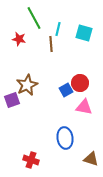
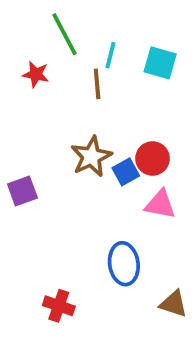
brown star: (27, 85) -> (91, 157), moved

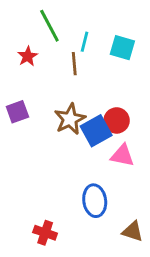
red star: (36, 74) -> (28, 56), turned 30
blue square: (126, 172) -> (96, 131), size x1.5
purple square: (22, 191) -> (17, 112), moved

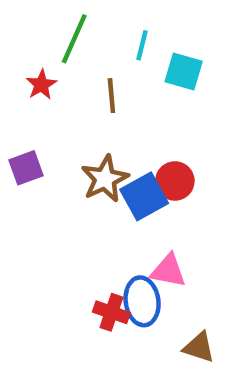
green line: (49, 26) -> (74, 39), turned 52
cyan line: (84, 42) -> (142, 45), moved
pink triangle: (122, 155) -> (168, 271), moved
red cross: (45, 233) -> (111, 312), moved

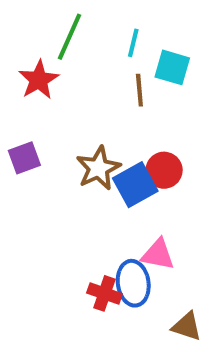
red star: (41, 85) -> (39, 80), size x1.4
brown line: (111, 96) -> (139, 90), moved

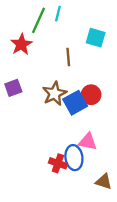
cyan line: (133, 43) -> (58, 14), moved
brown line: (139, 90) -> (68, 57), moved

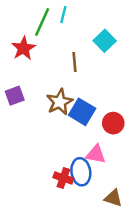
cyan square: (96, 38) -> (105, 41), turned 30
red circle: (91, 95) -> (113, 123), moved
blue square: (75, 103) -> (82, 112), turned -30

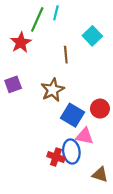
blue square: (82, 112) -> (72, 115), moved

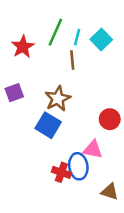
cyan line: (56, 13) -> (77, 37), moved
green line: (37, 19) -> (55, 32), moved
blue square: (72, 115) -> (48, 125), moved

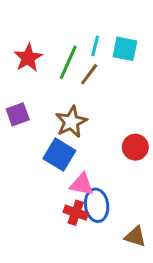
green line: (55, 32) -> (68, 62), moved
cyan square: (101, 39) -> (125, 49), turned -35
brown line: (72, 60) -> (89, 74), turned 42
pink triangle: (93, 149) -> (82, 184), moved

